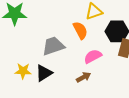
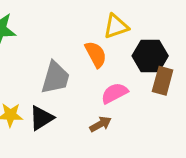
gray trapezoid: (53, 46) -> (55, 78), turned 125

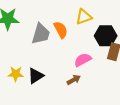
orange semicircle: (96, 54) -> (61, 30), moved
gray trapezoid: (55, 78) -> (41, 34), moved

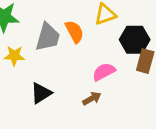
yellow star: (16, 74) -> (14, 56), moved

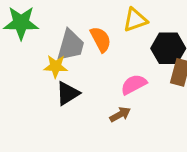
yellow star: (14, 56) -> (56, 66), moved
black triangle: (41, 93) -> (68, 93), moved

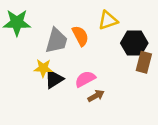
yellow star: (56, 66) -> (43, 68), moved
pink semicircle: (134, 84) -> (85, 79), moved

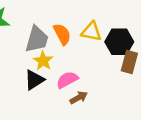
yellow triangle: (108, 20) -> (91, 32), moved, turned 30
yellow star: (43, 68) -> (43, 61), moved, turned 30

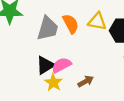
yellow star: (43, 61) -> (53, 82), moved
pink semicircle: (67, 80) -> (61, 65), moved

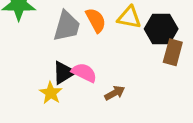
pink semicircle: (61, 65) -> (84, 73), turned 54
yellow star: (53, 82) -> (51, 93), moved

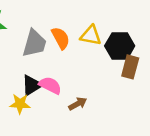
yellow star: (51, 93) -> (20, 104), turned -30

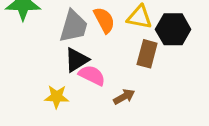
brown rectangle: (130, 67) -> (147, 54), moved
black triangle: (32, 85) -> (77, 60), moved

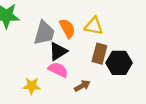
black hexagon: (173, 29) -> (119, 63), moved
black triangle: (77, 60) -> (58, 51), moved

